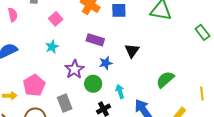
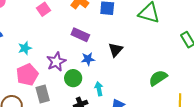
cyan star: (52, 47) -> (25, 48), moved
green semicircle: (165, 80) -> (158, 78), moved
pink pentagon: (34, 85) -> (27, 75), moved

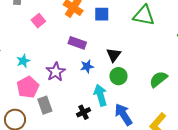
green circle: (73, 78) -> (119, 76), moved
cyan arrow: (99, 89) -> (100, 95), size x1.5

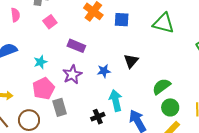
pink square: (38, 21) -> (50, 22), moved
purple rectangle: (77, 43) -> (76, 46), moved
green circle: (119, 76) -> (170, 107), moved
green semicircle: (158, 79) -> (161, 86), moved

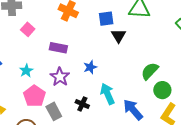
blue square: (122, 20) -> (106, 19), moved
black triangle: (131, 61) -> (119, 36), moved
black cross: (98, 117) -> (82, 104), moved, turned -32

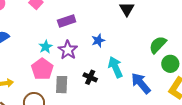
purple rectangle: (58, 48) -> (67, 21), turned -30
cyan star: (26, 71) -> (46, 47), moved
gray rectangle: (54, 111) -> (62, 85), turned 30

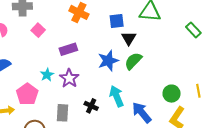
blue star: (98, 41) -> (108, 61), moved, size x1.5
green semicircle: (158, 45) -> (133, 61), moved
pink pentagon: (42, 69) -> (27, 94), moved

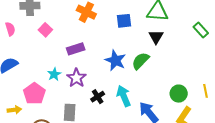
black triangle: (129, 38) -> (156, 37), moved
blue star: (108, 61) -> (115, 60), turned -30
black cross: (91, 106) -> (98, 97), moved, turned 32

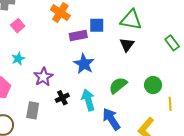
purple rectangle: (76, 49) -> (78, 35), moved
green semicircle: (141, 61) -> (118, 85), moved
cyan star: (54, 74) -> (18, 59), moved
green circle: (179, 94) -> (153, 85), moved

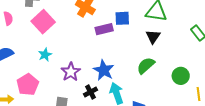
pink square: (18, 26) -> (43, 22), size x1.6
blue star: (84, 64) -> (104, 70), moved
green semicircle: (118, 85) -> (146, 66), moved

